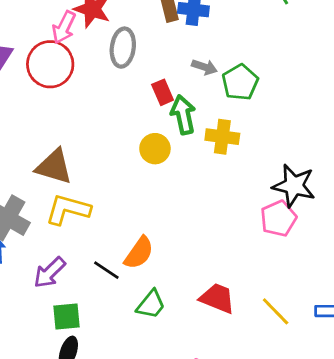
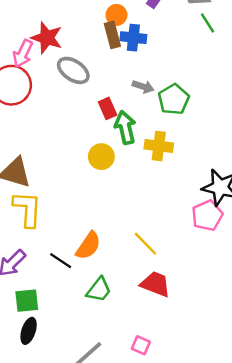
gray ellipse: (123, 48) -> (73, 70), turned -64
yellow L-shape: (68, 209) -> (27, 209), turned 78
yellow line: (276, 311) -> (145, 244), moved

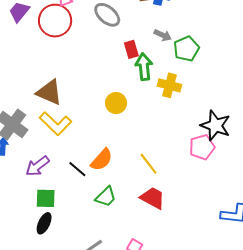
yellow circle: (101, 157) -> (116, 103), moved
yellow L-shape: (27, 209) -> (56, 124), turned 124

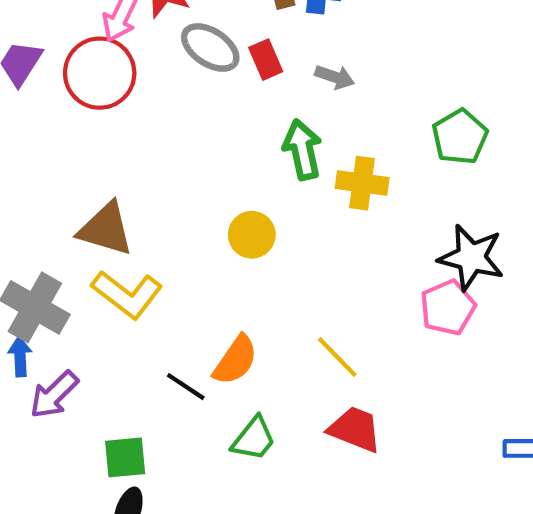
red rectangle: (131, 49) -> (266, 60), moved
green pentagon: (186, 49) -> (460, 137), moved
purple arrow: (37, 166) -> (54, 395), moved

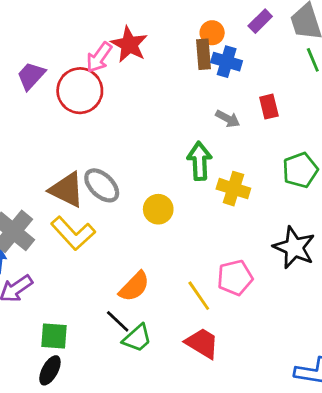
gray ellipse: (210, 47) -> (102, 185), moved
red rectangle: (266, 60) -> (269, 107), moved
pink pentagon: (448, 307) -> (235, 278), moved
black line: (186, 387) -> (118, 321), moved

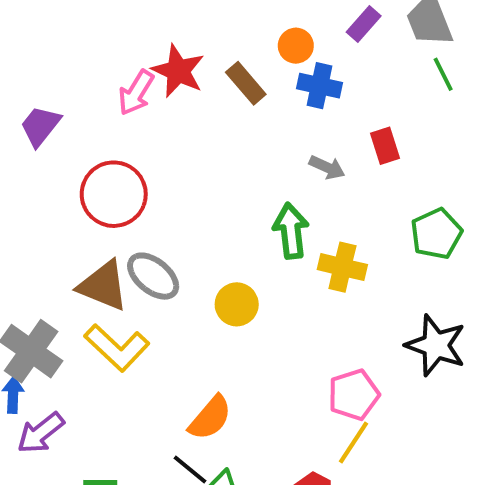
brown rectangle: (203, 54) -> (246, 83), moved, turned -32
red circle: (80, 91) -> (114, 194), moved
yellow line: (199, 296) -> (353, 442), moved, turned 72

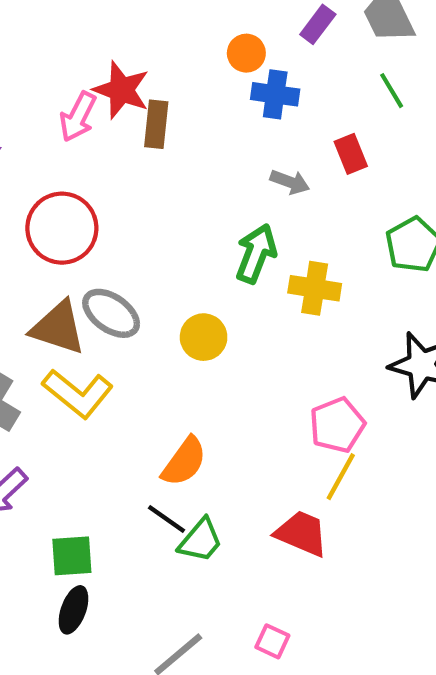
green line: (443, 74) -> (392, 91), moved
brown rectangle: (246, 83) -> (156, 124), moved, turned 51
green arrow: (291, 231) -> (256, 253), turned 32

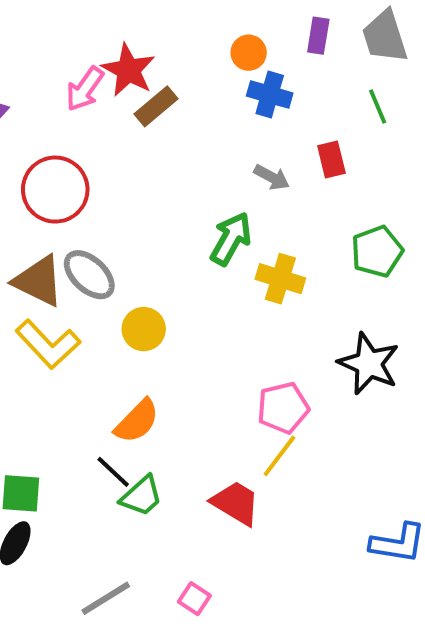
purple rectangle: (318, 24) -> (318, 36), turned -36
brown rectangle: (156, 124) -> (156, 106), turned 36
yellow circle: (204, 337) -> (144, 329), moved

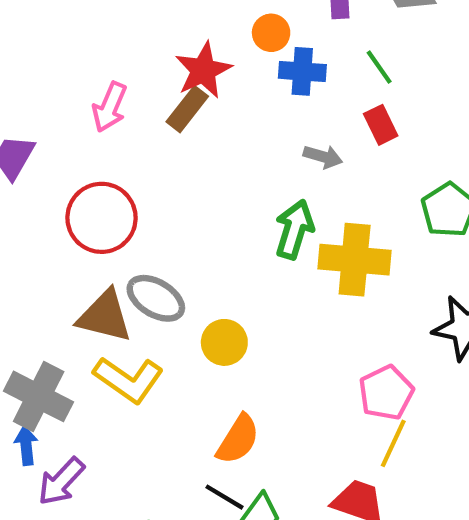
red star: (128, 70) -> (203, 70), moved, turned 30
green line: (378, 106) -> (379, 67), moved
yellow cross: (280, 279) -> (355, 260), size x1.4

